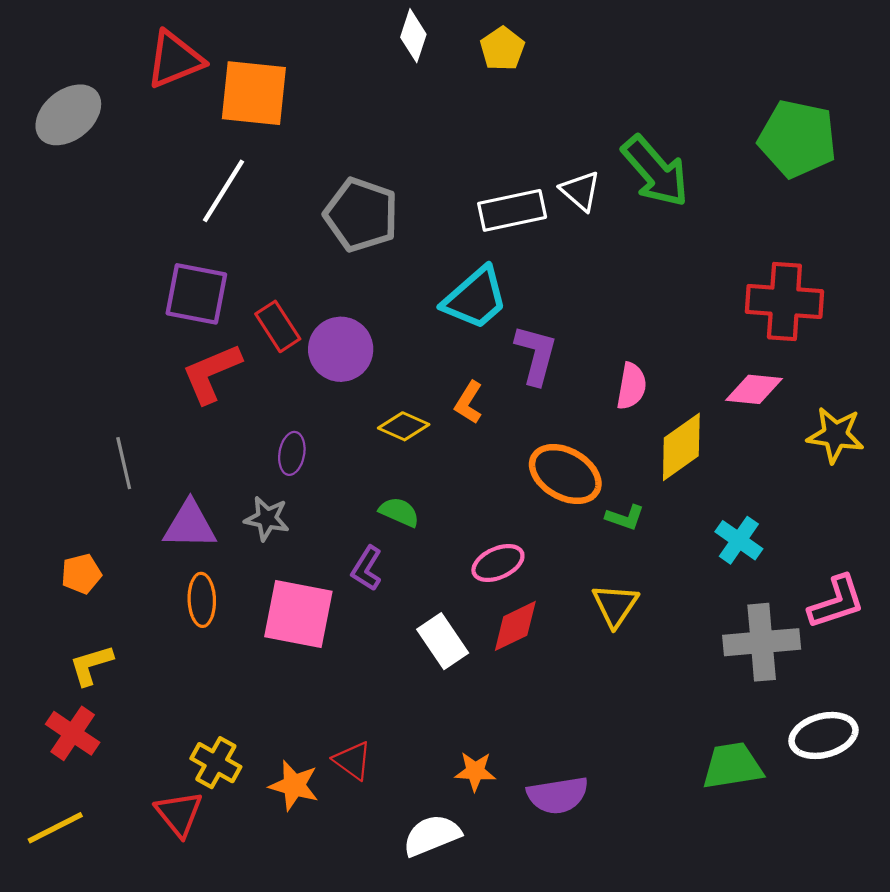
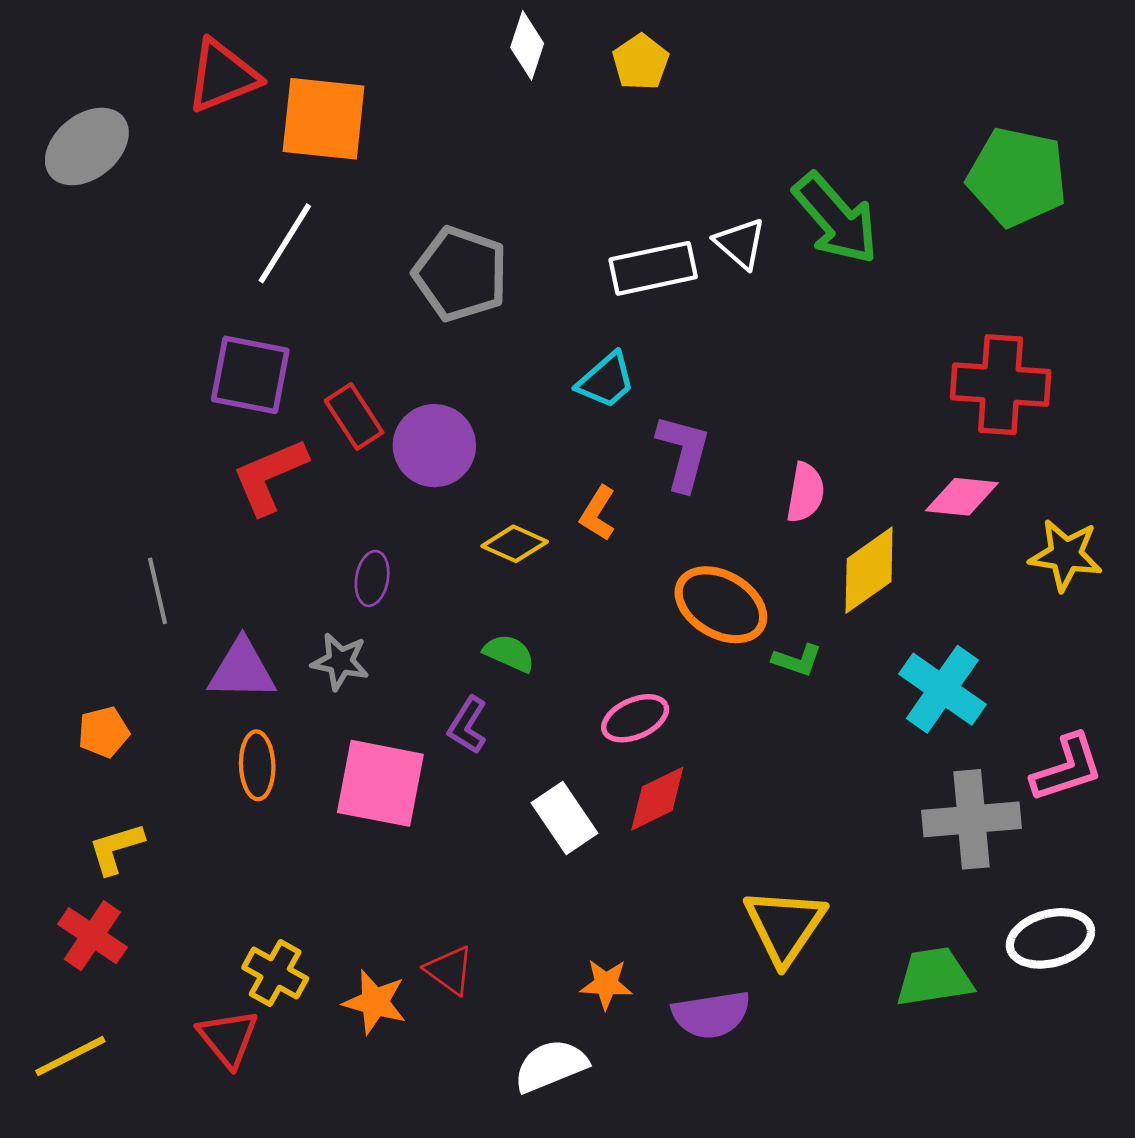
cyan trapezoid: (475, 298) -> (606, 380), size x0.7
cyan cross: (739, 540) -> (942, 689), size x1.4
yellow triangle: (615, 605) -> (785, 926), moved, size x1.4

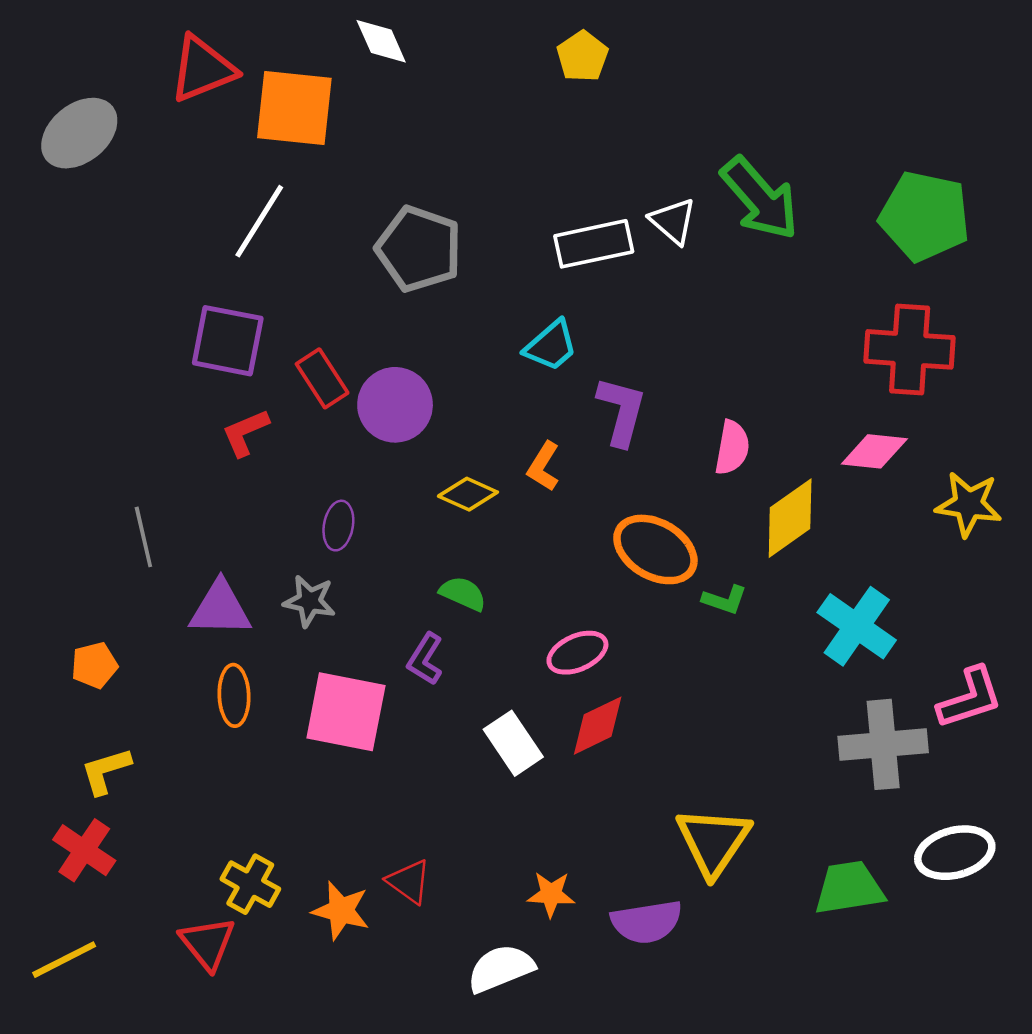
white diamond: (527, 45) -> (381, 41), moved, turned -42
green pentagon: (1017, 177) -> (925, 216), moved
red L-shape: (270, 476) -> (245, 432), size x0.7

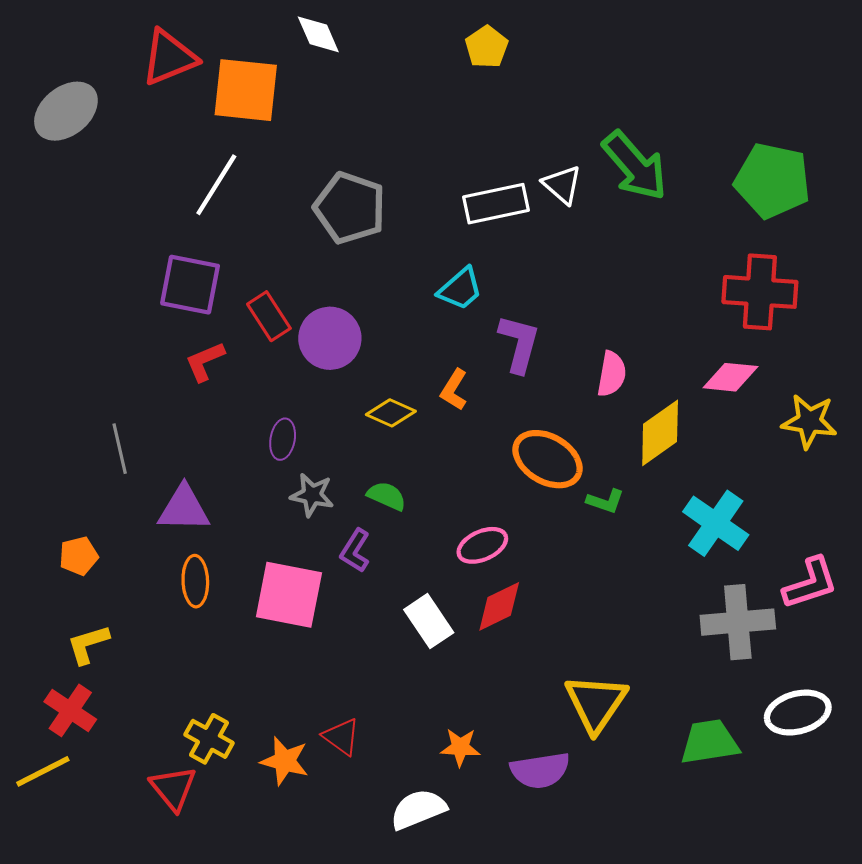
gray star: (309, 601) -> (312, 495), moved
yellow line: (64, 960) -> (43, 771), moved

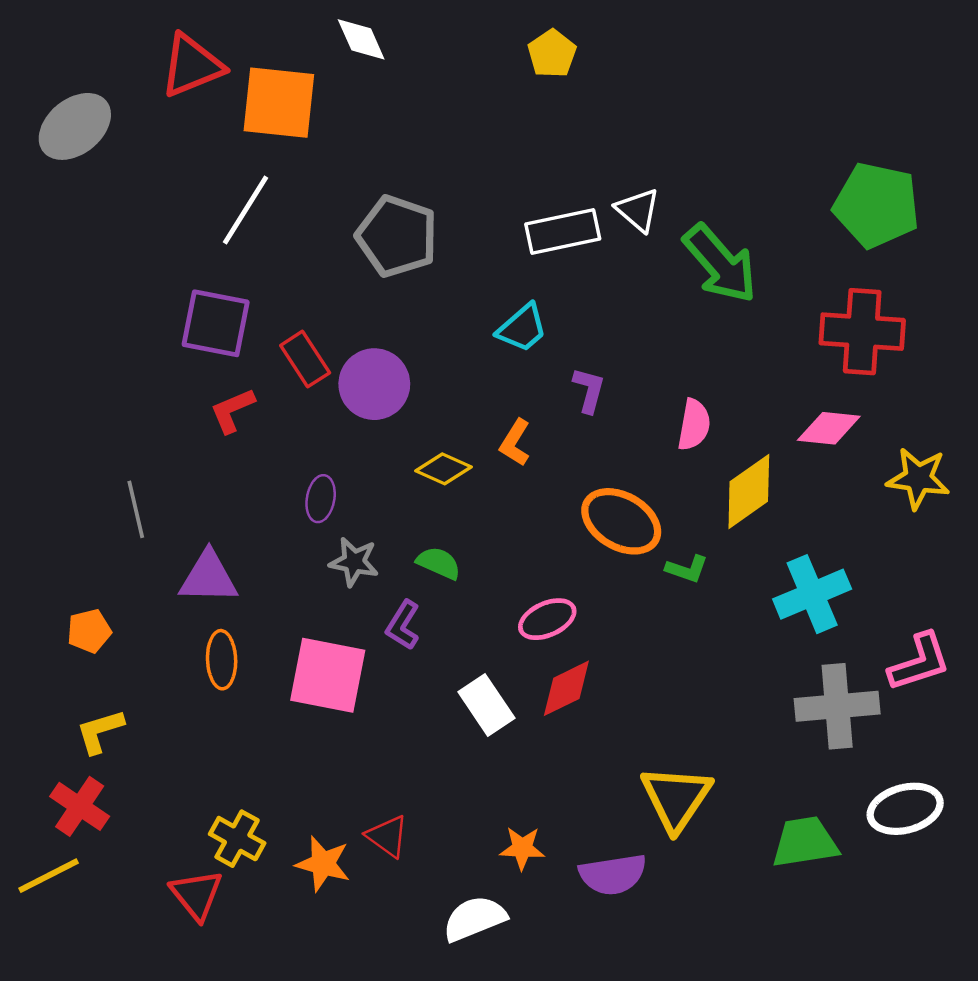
green arrow: (635, 166) -> (720, 264), moved
purple L-shape: (519, 343) -> (589, 390), size x0.7
cyan cross: (716, 523) -> (812, 594), turned 32

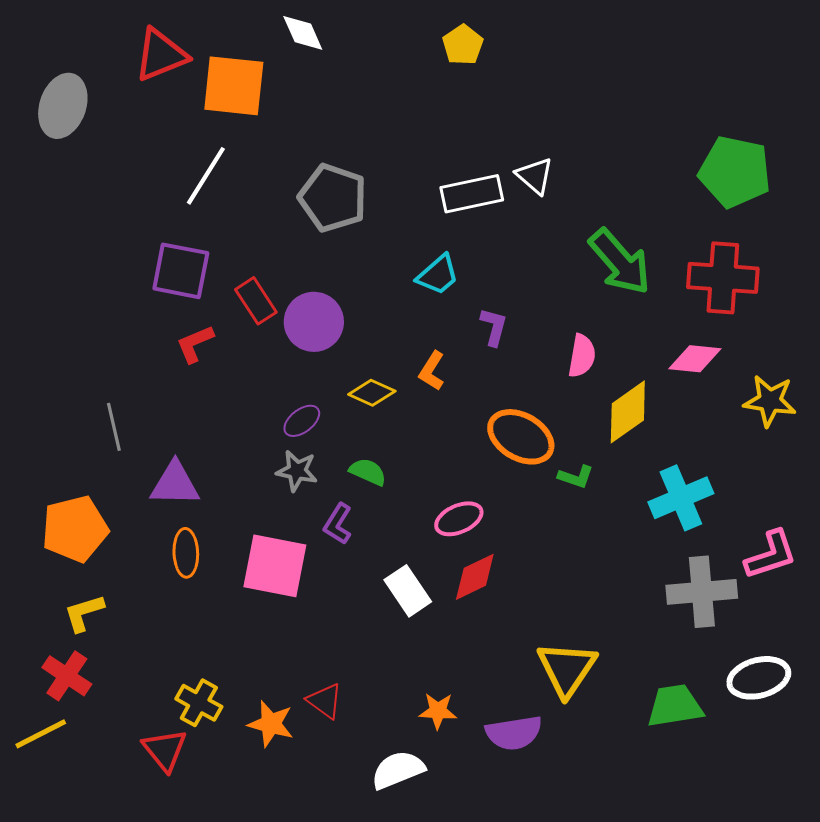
gray ellipse: (75, 126) -> (63, 106), turned -32
green arrow: (720, 264) -> (620, 262), moved
purple ellipse: (321, 499) -> (302, 421), moved, turned 42
orange pentagon: (89, 631) -> (75, 529), size x1.8

